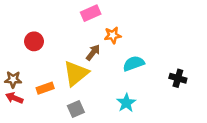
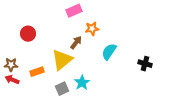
cyan semicircle: (134, 63) -> (109, 52), turned -36
cyan star: (126, 103) -> (82, 83), moved

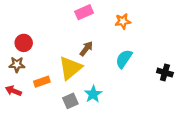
orange star: (92, 29) -> (123, 21), moved
red circle: (28, 34) -> (24, 43), moved
brown star: (11, 65) -> (17, 65), moved

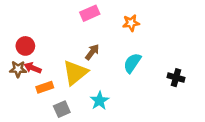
red arrow: (13, 91) -> (33, 68), moved
gray square: (70, 101) -> (62, 109), moved

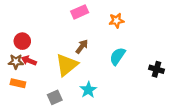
orange rectangle: (45, 87) -> (18, 83), moved, turned 32

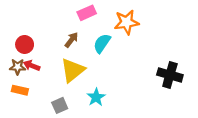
orange star: (116, 21) -> (127, 22), size x1.5
brown arrow: (82, 47) -> (71, 40), moved
cyan semicircle: (118, 56) -> (102, 43), moved
black cross: (156, 69) -> (170, 75), size x1.5

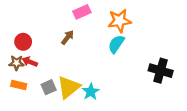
cyan semicircle: (102, 43) -> (116, 44), moved
yellow triangle: (73, 70) -> (69, 87), moved
gray square: (60, 105) -> (49, 87), moved

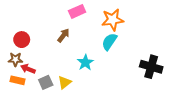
red arrow: (30, 62) -> (28, 69), moved
yellow triangle: (69, 87) -> (65, 82), size x0.6
cyan star: (91, 92) -> (85, 63), moved

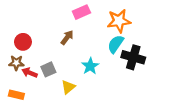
black cross: (151, 67) -> (133, 57), moved
orange rectangle: (18, 80) -> (16, 95), moved
gray square: (46, 82) -> (48, 69), moved

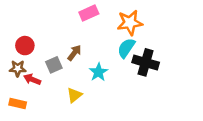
brown arrow: (67, 37) -> (74, 53), moved
gray square: (48, 69) -> (54, 65), moved

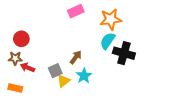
brown arrow: (74, 53) -> (76, 57), moved
gray square: (54, 65) -> (55, 71), moved
cyan star: (98, 72) -> (84, 76), moved

